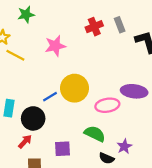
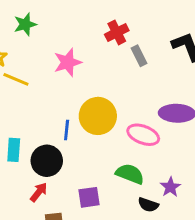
gray rectangle: (120, 25) -> (139, 56), moved
blue line: (50, 97) -> (67, 130), turned -48
pink ellipse: (107, 105) -> (143, 135), turned 35

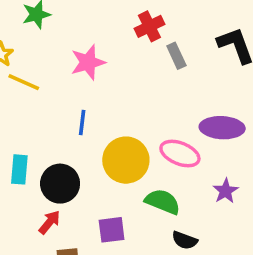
yellow circle: (98, 116) -> (126, 160), moved
blue line: (67, 130) -> (82, 123), moved
purple star: (170, 187) -> (226, 191), moved

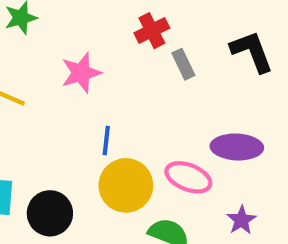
blue line: (82, 123) -> (106, 140), moved

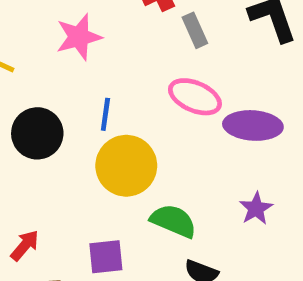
pink ellipse: (188, 177) -> (195, 97), moved
black circle: (50, 213) -> (37, 133), moved

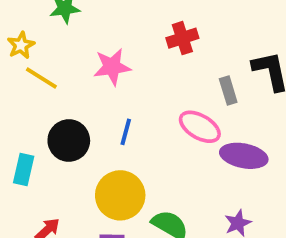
gray rectangle: (195, 30) -> (228, 91), moved
yellow circle: (126, 166) -> (120, 195), moved

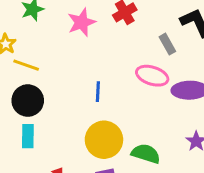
pink star: (112, 67) -> (82, 22), moved
black circle: (69, 141) -> (28, 101), moved

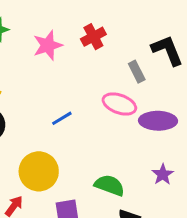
blue line: (98, 92) -> (62, 118), turned 54
yellow circle: (104, 140) -> (39, 171), moved

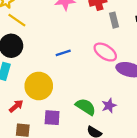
gray rectangle: (137, 72) -> (114, 20), moved
purple star: (163, 174) -> (109, 106), moved

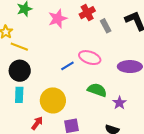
pink ellipse: (105, 52) -> (90, 58), moved
green semicircle: (86, 107) -> (97, 90), moved

